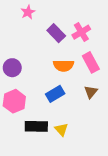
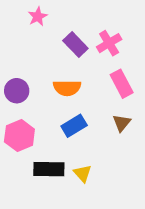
orange semicircle: (64, 66) -> (67, 88), moved

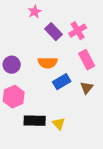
pink star: (38, 17) -> (35, 12), moved
blue rectangle: (74, 126) -> (62, 82), moved

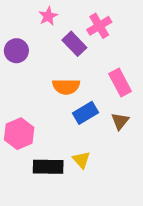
pink cross: (78, 31) -> (99, 26), moved
purple circle: (12, 65) -> (16, 51), moved
yellow triangle: (59, 124) -> (81, 160), moved

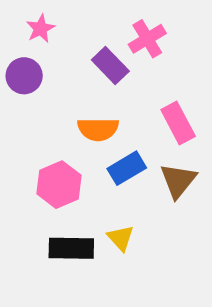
pink star: (48, 16) -> (41, 29), moved
brown triangle: (120, 121) -> (178, 180), size x1.4
pink hexagon: (19, 134) -> (59, 185), moved

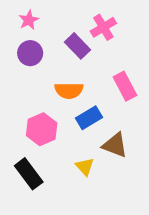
purple circle: (24, 76) -> (30, 53), moved
brown triangle: (178, 180) -> (115, 145), moved, turned -48
black rectangle: (71, 248) -> (29, 174), moved, turned 52

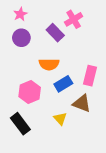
pink rectangle: (125, 86) -> (90, 76), moved, turned 42

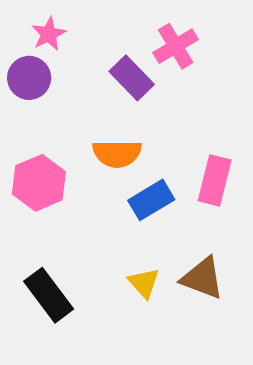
purple circle: (21, 38) -> (29, 78), moved
pink hexagon: (30, 92) -> (39, 183), moved
brown triangle: (82, 103) -> (202, 278), moved

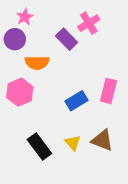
orange semicircle: (117, 154) -> (37, 63), moved
black rectangle: (49, 295) -> (39, 146), moved

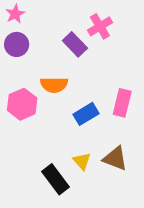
pink star: (25, 17) -> (15, 14), moved
orange semicircle: (37, 63) -> (54, 85), moved
black rectangle: (39, 146) -> (55, 179), moved

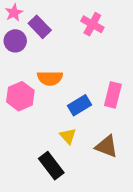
pink cross: (100, 26) -> (92, 24), turned -30
purple rectangle: (75, 44) -> (40, 27), moved
yellow triangle: (82, 161) -> (68, 136), moved

